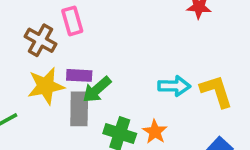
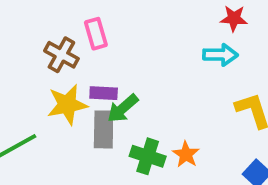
cyan arrow: (174, 86) -> (220, 55), moved

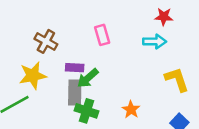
pink rectangle: (96, 34) -> (102, 35), moved
yellow star: (67, 105) -> (33, 76), moved
green cross: (148, 156) -> (86, 111), moved

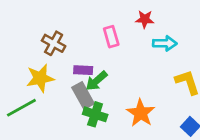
red star: (164, 17) -> (145, 19), moved
gray rectangle: (75, 93) -> (83, 96), turned -30
orange star: (131, 110) -> (141, 113), size x1.5

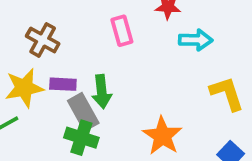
purple rectangle: (83, 70) -> (63, 84), moved
green arrow: (96, 81) -> (102, 92), turned -55
green cross: (95, 114) -> (81, 138), moved

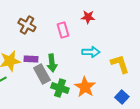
brown cross: (43, 40) -> (27, 25), moved
cyan arrow: (196, 40) -> (91, 52), moved
green cross: (81, 138) -> (60, 88), moved

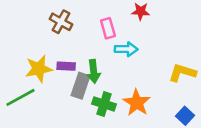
cyan arrow: (91, 52) -> (126, 49), moved
yellow L-shape: (120, 64) -> (182, 73), turned -55
gray rectangle: (42, 74) -> (81, 86), turned 48

